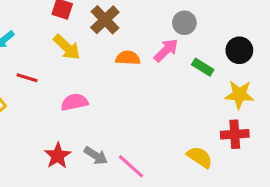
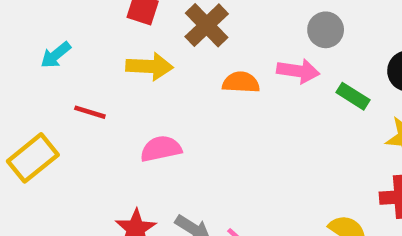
yellow arrow: (67, 47) -> (149, 66), turned -40
pink arrow: (166, 50) -> (298, 71), turned 52

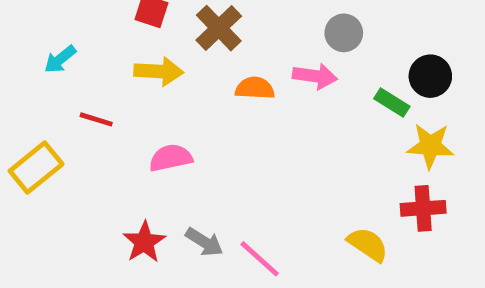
green rectangle: (353, 96) -> (392, 103), moved

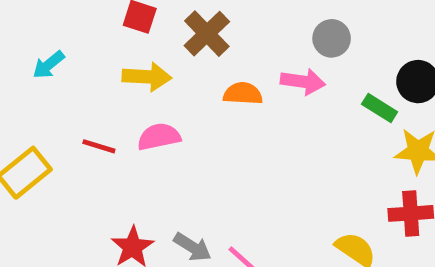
red line: (96, 119) -> (99, 146), moved
pink semicircle: (171, 158) -> (159, 137), moved

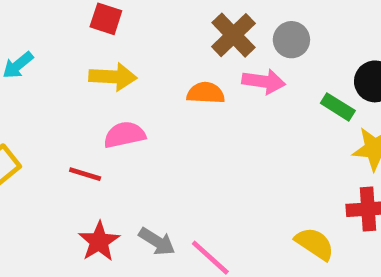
brown cross: (207, 34) -> (233, 35), moved
red line: (99, 146) -> (85, 174), moved

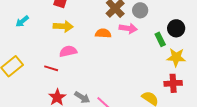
green rectangle: (338, 107) -> (160, 39), turned 32

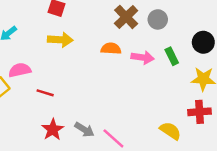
pink arrow: (128, 28) -> (143, 57), moved
green rectangle: (160, 39) -> (172, 56), moved
pink semicircle: (68, 51) -> (20, 70), moved

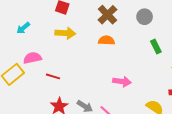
brown cross: (126, 17) -> (107, 15), moved
pink arrow: (143, 57) -> (122, 82), moved

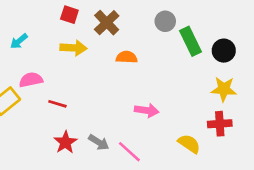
brown cross: (107, 15) -> (107, 23), moved
gray circle: (145, 17) -> (165, 21), moved
green rectangle: (156, 47) -> (190, 41), moved, size x1.5

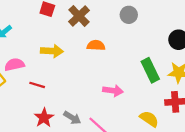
green rectangle: (190, 41) -> (150, 70), moved
yellow arrow: (73, 48) -> (52, 51), moved

